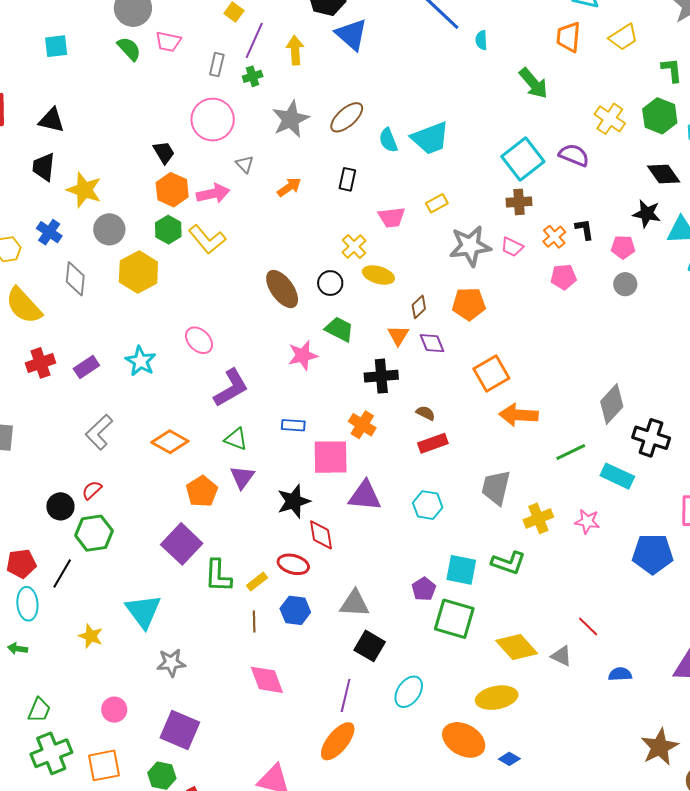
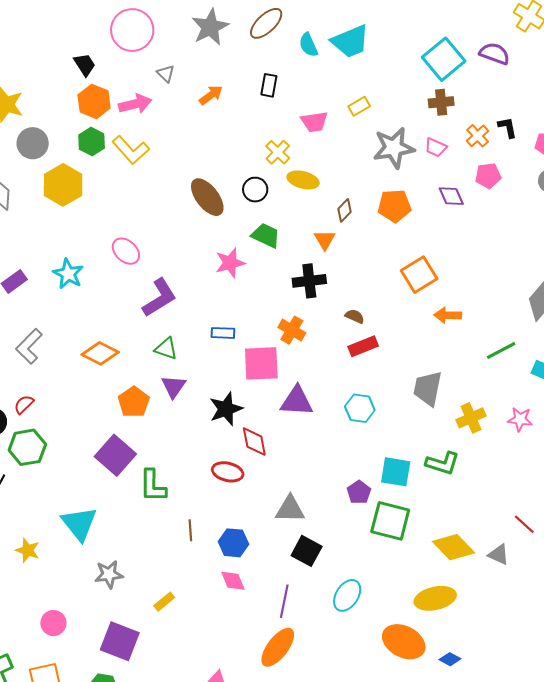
purple diamond: (432, 343) -> (451, 196), moved
orange arrow: (519, 415) -> (448, 315), size x0.7
yellow rectangle: (257, 582) -> (164, 602), moved
blue hexagon: (295, 610) -> (233, 543), moved
pink diamond: (267, 680) -> (233, 581), moved, size x0.7

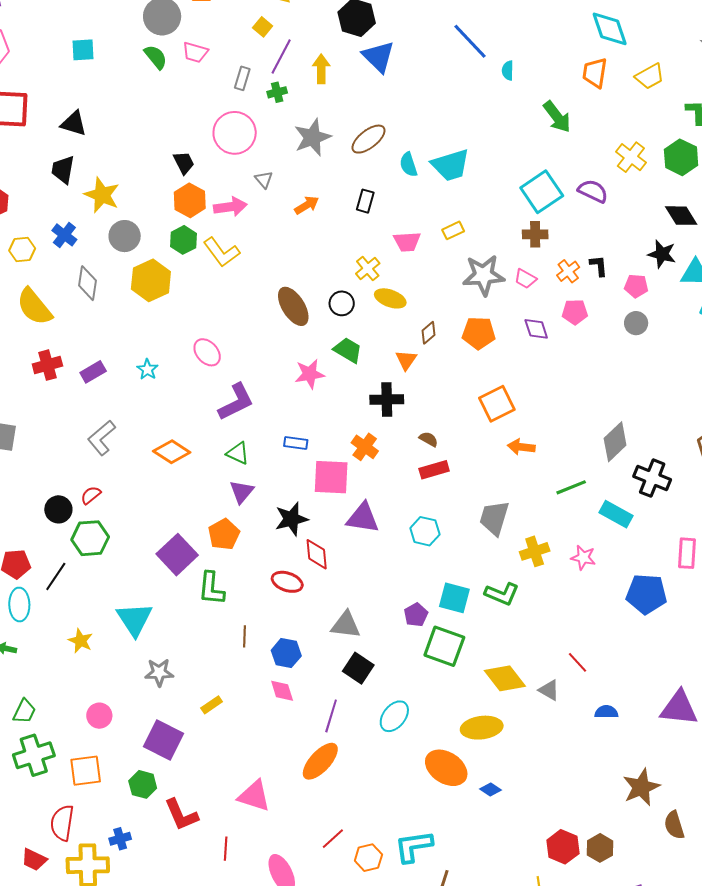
cyan star: (68, 274) -> (147, 369), size x0.7
orange pentagon: (134, 402) -> (224, 534), moved

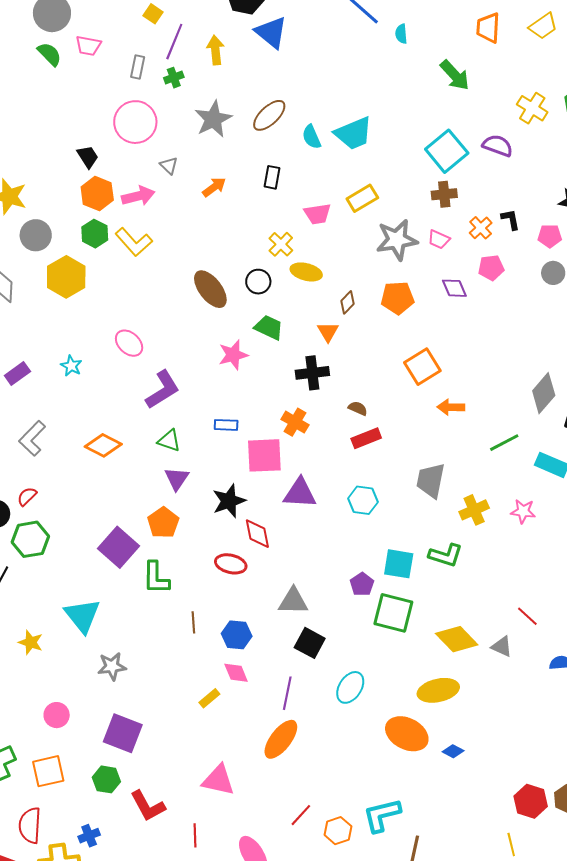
yellow rectangle: (453, 230) -> (362, 198), size x1.4
yellow rectangle: (212, 705) -> (209, 698), moved

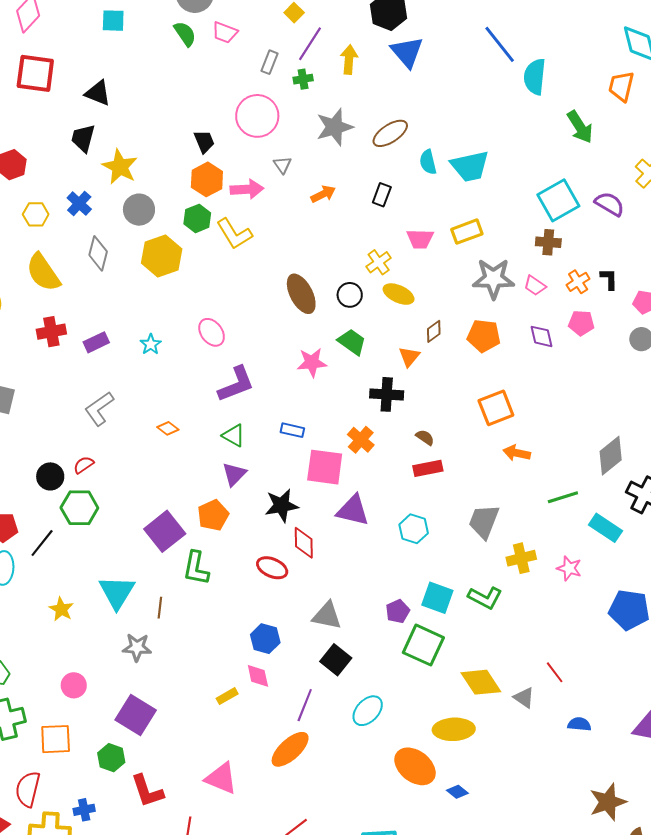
cyan semicircle: (401, 34) -> (535, 77), size x1.8
orange diamond: (103, 445) -> (168, 428), size x0.6
brown line: (193, 622) -> (160, 608), moved

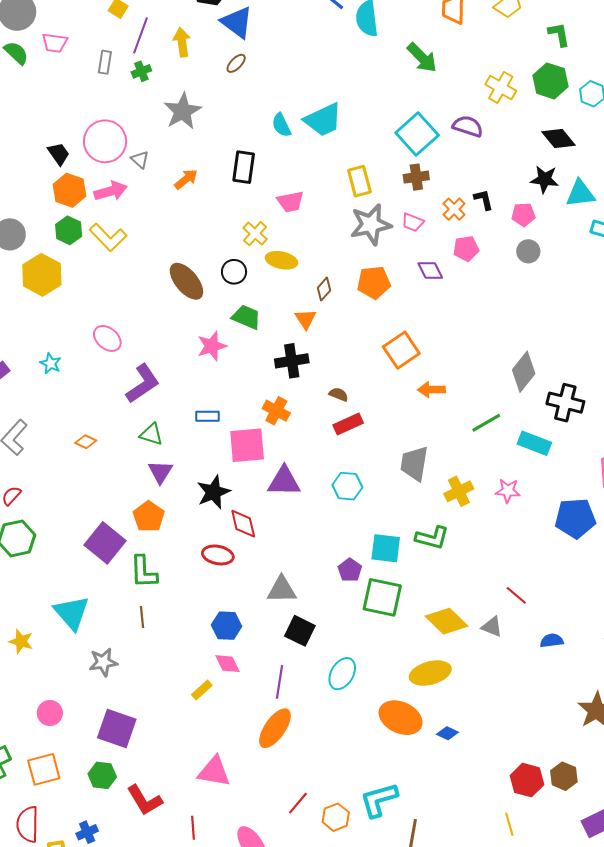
pink circle: (257, 116) -> (105, 141), moved
brown ellipse: (390, 133) -> (236, 63), moved, size x0.6
black rectangle: (382, 195) -> (244, 167), size x1.4
yellow rectangle: (467, 232) -> (359, 181), moved, turned -72
brown line: (160, 608) -> (142, 617), moved

